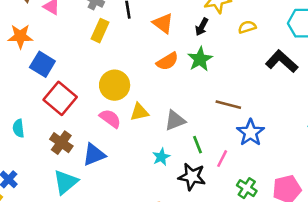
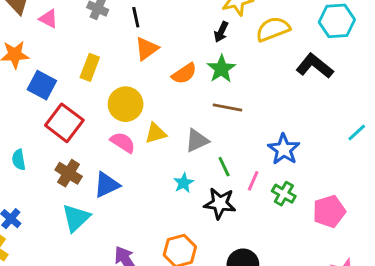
orange triangle: (163, 23) -> (147, 49), moved, turned 50
yellow semicircle: (247, 27) -> (273, 29), size x1.6
yellow rectangle: (100, 31) -> (90, 67), moved
brown line: (228, 105) -> (227, 107), moved
green cross: (247, 188) -> (284, 194), moved

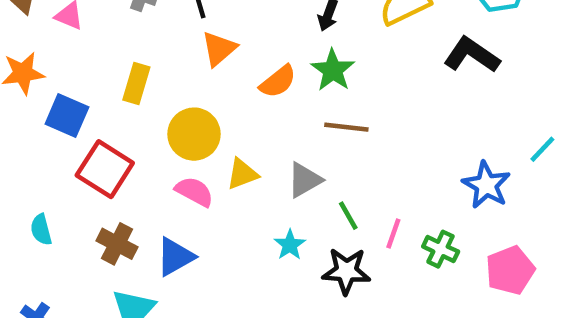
blue star: (284, 149) -> (486, 185), moved

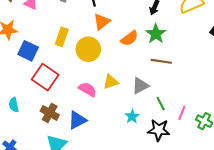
yellow circle: (194, 134) -> (88, 49), moved

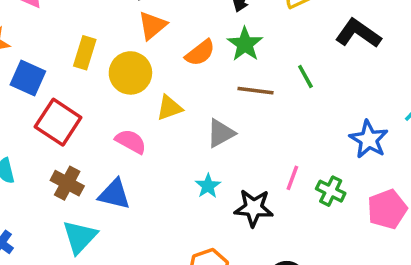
yellow triangle: (111, 82) -> (169, 108), moved
green line: (161, 104) -> (305, 76), moved
blue triangle: (77, 120) -> (114, 194), turned 42

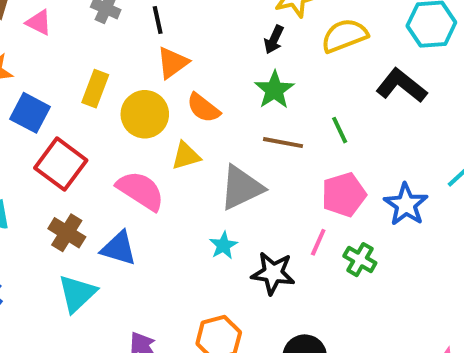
orange semicircle: (200, 53) -> (203, 108), moved, turned 72
gray triangle: (221, 133) -> (241, 188), size x1.4
pink semicircle: (131, 141) -> (141, 191), size x1.4
pink pentagon: (387, 209) -> (344, 195), moved

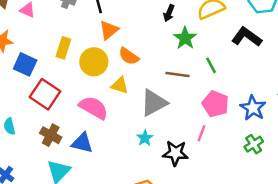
green star: (274, 90) -> (185, 38), moved
yellow triangle: (186, 156) -> (120, 85), turned 36
pink pentagon: (344, 195) -> (215, 104), turned -30
green cross: (360, 260) -> (254, 144), moved, turned 30

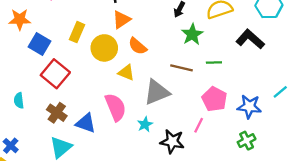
green line: (211, 65) -> (214, 63), turned -70
pink semicircle: (94, 108) -> (116, 107), moved, turned 32
blue star: (253, 108) -> (249, 107), turned -30

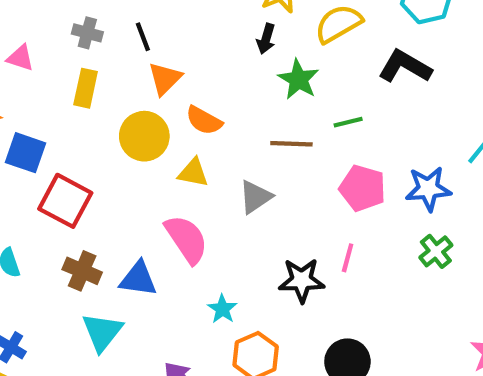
yellow rectangle: (77, 32) -> (86, 88), moved
gray triangle: (157, 92) -> (255, 197), size x0.7
cyan star: (145, 124) -> (222, 309), moved
pink line: (199, 125) -> (348, 258), moved

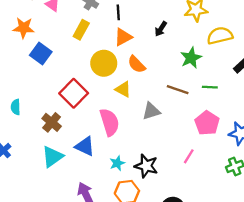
black arrow: (266, 39) -> (161, 29), moved
red square: (65, 201) -> (74, 93), moved
blue triangle: (138, 279) -> (85, 146), moved
black star: (302, 280) -> (146, 166), moved

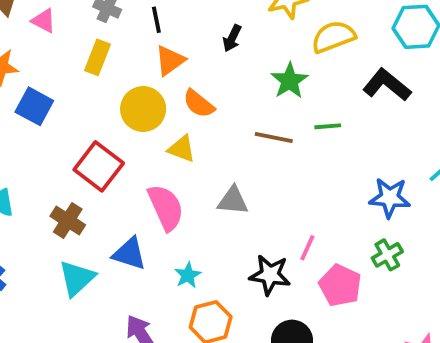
gray triangle: (151, 111) -> (233, 201), moved, turned 30
pink pentagon: (207, 123) -> (340, 285), moved
black star: (146, 166) -> (270, 275), moved

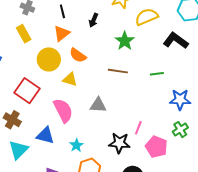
black line: (156, 20) -> (62, 11), moved
yellow rectangle: (98, 57) -> (24, 34), turned -48
green line: (328, 126) -> (157, 74), moved

